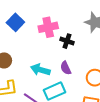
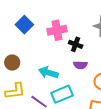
purple semicircle: (66, 68) -> (80, 65), moved, turned -64

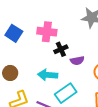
pink cross: (57, 30) -> (47, 32), turned 30
black cross: (76, 44) -> (61, 49), moved, turned -32

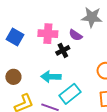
purple semicircle: (77, 61) -> (75, 35), moved, turned 48

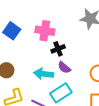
purple semicircle: (75, 35) -> (64, 68), moved

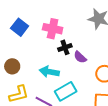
purple semicircle: (64, 68) -> (80, 57), moved

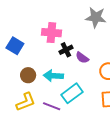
blue square: (20, 27) -> (15, 46), moved
brown circle: (12, 66) -> (28, 75), moved

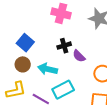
pink cross: (51, 33) -> (61, 13), moved
blue square: (15, 46) -> (25, 43), moved

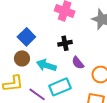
purple semicircle: (79, 56) -> (78, 63), moved

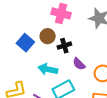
brown circle: (22, 58) -> (48, 36), moved

